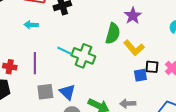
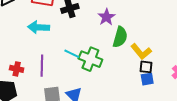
purple star: (133, 16) -> (106, 17), moved
cyan arrow: (31, 25) -> (39, 27), size x1.5
black square: (152, 67) -> (146, 67), moved

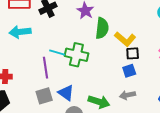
purple line: (42, 66) -> (45, 68), moved
blue square: (147, 79) -> (129, 71), moved

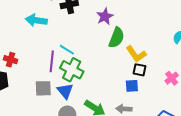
green cross: (76, 55) -> (72, 70), moved

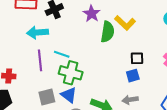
cyan arrow: (36, 20) -> (37, 32), moved
yellow L-shape: (136, 54) -> (125, 23), moved
purple line: (52, 61) -> (40, 60), moved

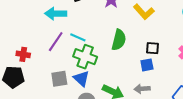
green semicircle: (108, 32) -> (119, 40), moved
purple line: (40, 60) -> (56, 42), turned 35

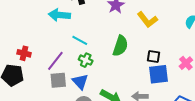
purple line: (56, 42) -> (55, 61), moved
green cross: (85, 57) -> (86, 60), size x0.6
blue square: (147, 65) -> (159, 74), moved, size x1.5

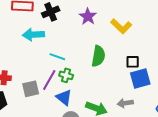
purple line: (55, 61) -> (49, 80), moved
gray square: (58, 80) -> (31, 89), moved

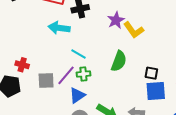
yellow L-shape: (121, 26) -> (134, 30), moved
green cross: (66, 75) -> (83, 74), turned -32
blue triangle: (64, 97) -> (77, 95), turned 36

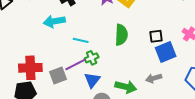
red cross: (22, 65) -> (30, 68), size x1.6
purple line: (66, 75) -> (75, 65), turned 40

